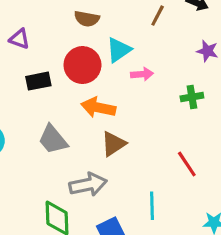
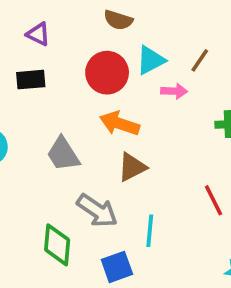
brown line: (158, 16) -> (200, 60), moved
black rectangle: (38, 81) -> (31, 80), moved
gray arrow: (88, 185) -> (97, 211), turned 39
cyan line: (152, 206) -> (150, 231), moved

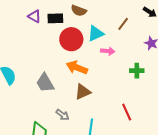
brown line: (200, 60) -> (123, 24), moved
black rectangle: (31, 80) -> (55, 18), moved
gray arrow: (97, 211) -> (62, 115), size x0.6

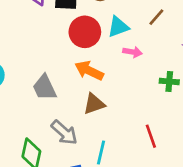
gray arrow: (62, 115) -> (64, 132), size x1.5

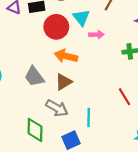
cyan triangle: (118, 27) -> (81, 18), turned -36
brown triangle: (94, 104) -> (64, 82), moved

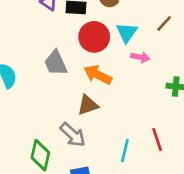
gray trapezoid: (34, 77) -> (56, 63), moved
cyan line: (89, 117) -> (125, 151), moved

